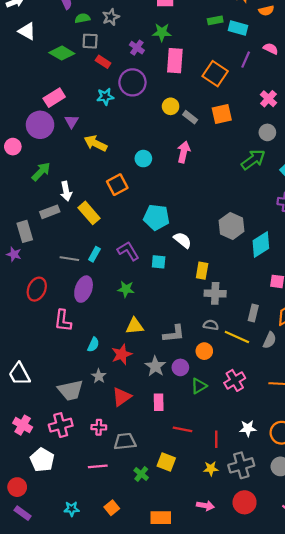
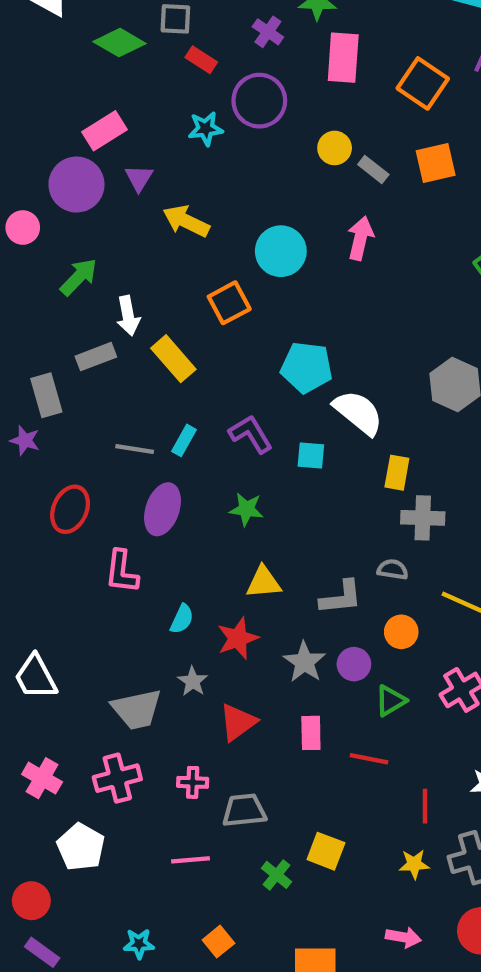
cyan circle: (143, 159) -> (281, 251), size x1.5
white semicircle: (183, 240) -> (358, 412), size x1.4
gray semicircle: (211, 325) -> (393, 569), moved
red line: (183, 429) -> (369, 759), moved

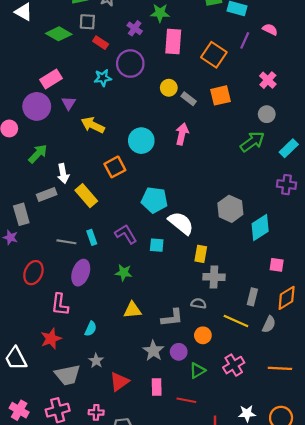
cyan rectangle: (184, 440) -> (92, 237), turned -48
red star: (238, 638) -> (51, 339), moved

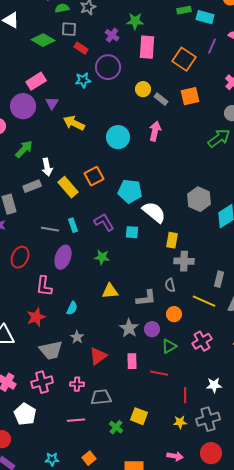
orange square: (115, 167) -> (94, 176), moved
gray semicircle: (198, 303) -> (170, 285), turned -112

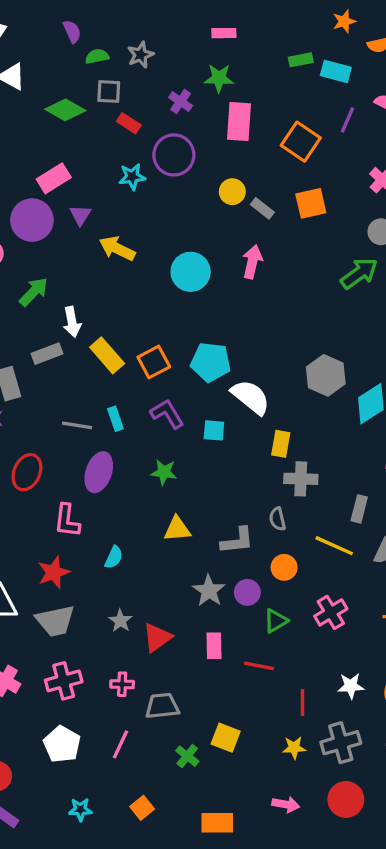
orange square: (94, 176) -> (154, 362), moved
gray star: (77, 337) -> (120, 621), moved
gray trapezoid: (51, 350) -> (55, 621), moved
white pentagon: (25, 414) -> (62, 744), moved
pink line: (76, 420) -> (120, 744), turned -60

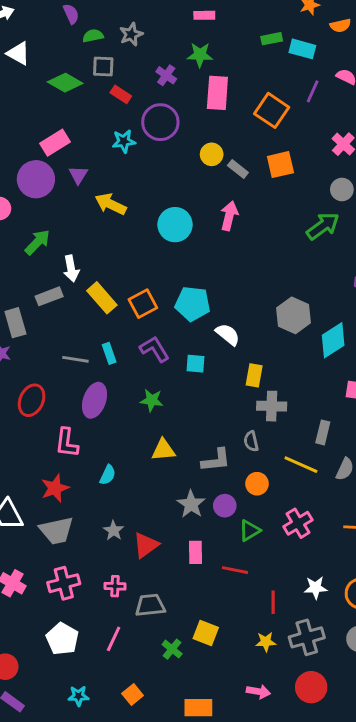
white semicircle: (251, 397) -> (228, 334), size x0.7

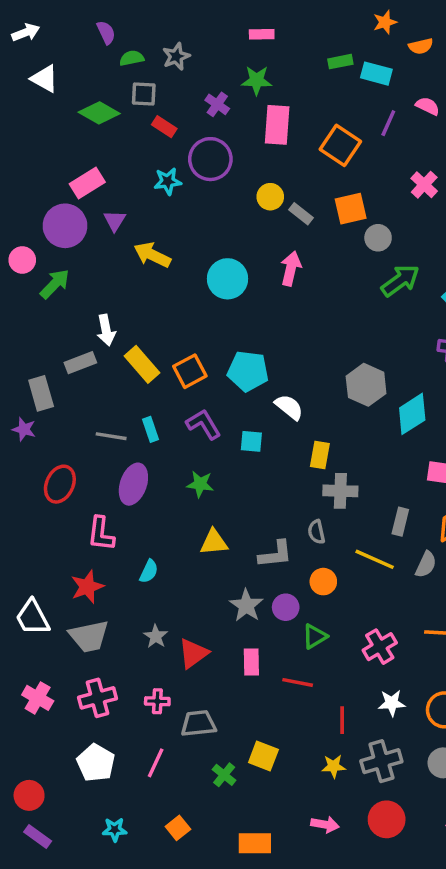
gray circle: (342, 189) -> (378, 238), moved
green arrow: (37, 242) -> (55, 284), moved
pink cross: (298, 523) -> (380, 647), moved

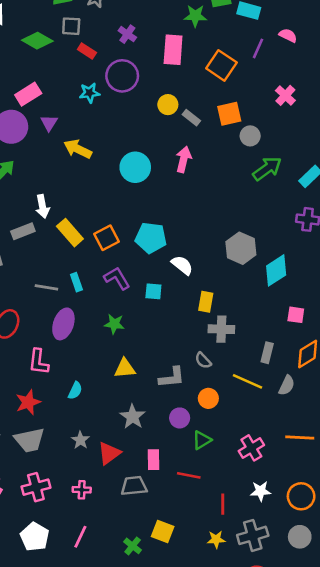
green star: (257, 80) -> (195, 16), moved
gray semicircle: (316, 532) -> (203, 360), turned -30
gray star: (246, 606) -> (133, 417), moved
gray trapezoid: (198, 724) -> (134, 486), moved

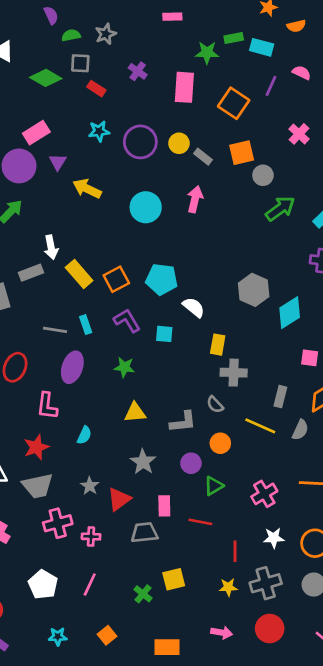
purple circle: (122, 76) -> (140, 142), moved
pink cross: (36, 487) -> (58, 523), moved
yellow square: (163, 532) -> (174, 579), turned -35

